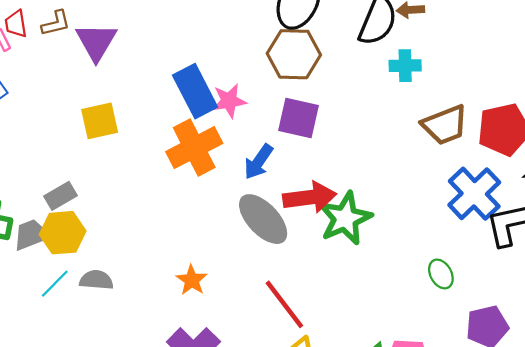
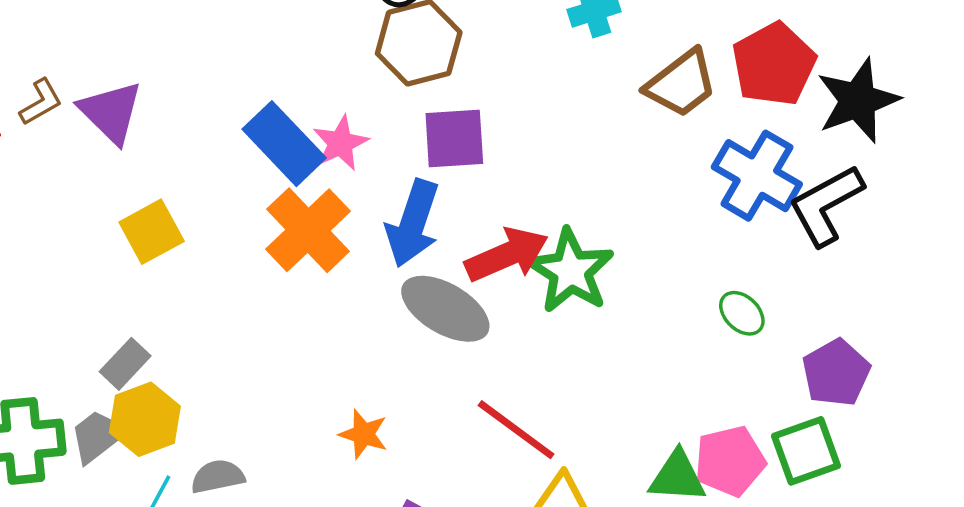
blue arrow: (259, 162) -> (413, 223), size x1.4

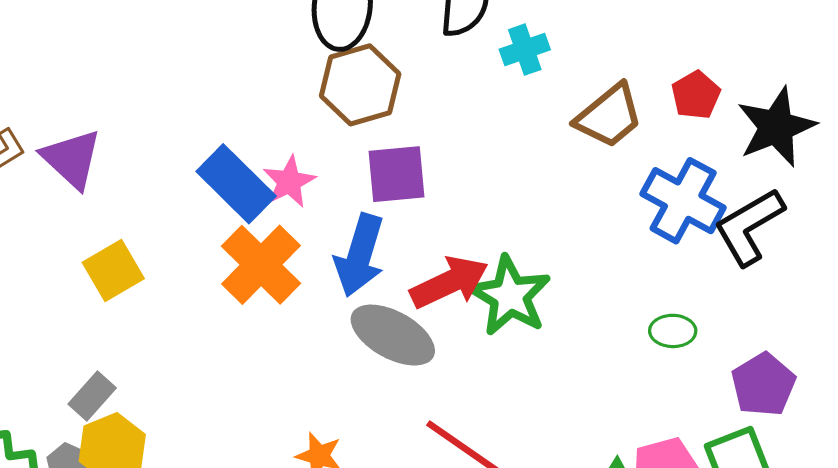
red pentagon: (774, 64) -> (696, 95), size x0.6
green ellipse: (742, 313) -> (673, 331), turned -42

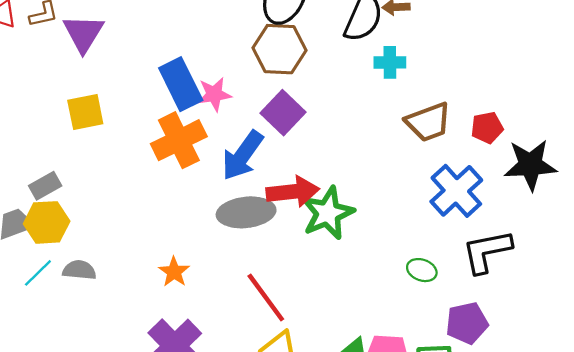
purple square: (396, 174) -> (283, 113), turned 30
black L-shape: (749, 227) -> (487, 251), moved
gray ellipse: (393, 335) -> (246, 212), turned -54

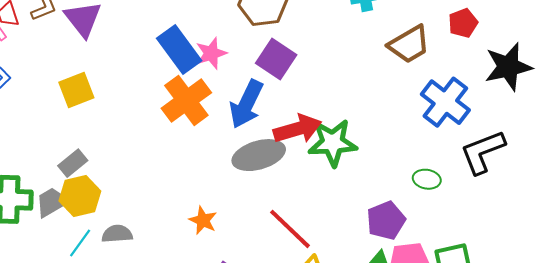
yellow square: (85, 112) -> (76, 90), moved
red pentagon: (487, 128) -> (463, 23), moved
green star: (328, 213) -> (333, 143), turned 30
purple pentagon: (467, 323) -> (386, 220), moved

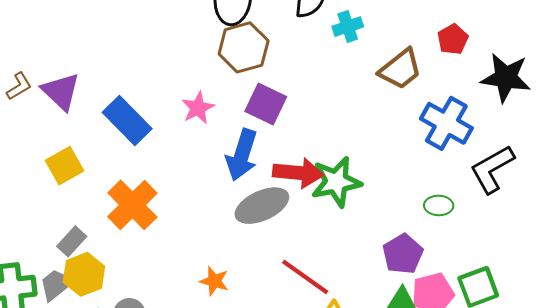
blue rectangle: (179, 49) -> (127, 121), moved
black star: (508, 67) -> (506, 78), turned 30
orange cross: (186, 100) -> (132, 205), moved
red arrow: (298, 129) -> (298, 173), turned 30

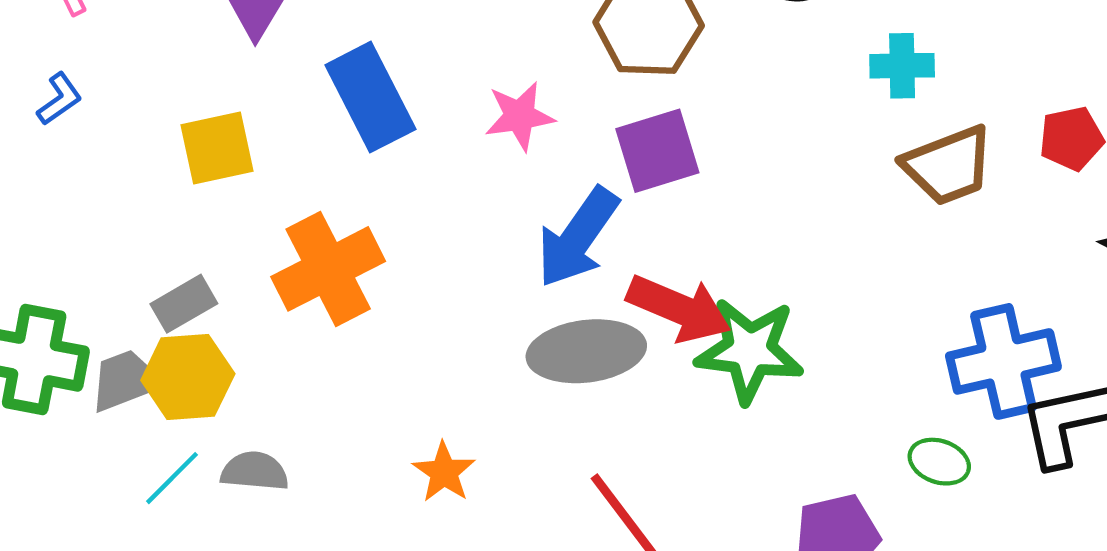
cyan cross: (348, 27) -> (902, 66), moved
purple square: (266, 104) -> (657, 151), turned 30
blue cross: (446, 123) -> (1003, 361), moved, turned 30

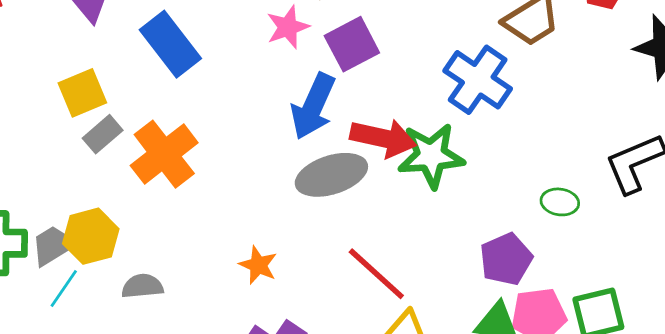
pink star: (520, 116) -> (288, 27), moved
gray rectangle: (184, 304) -> (103, 134), moved
blue cross: (1003, 361) -> (478, 80), moved, turned -32
cyan line: (172, 478) -> (64, 288), moved

